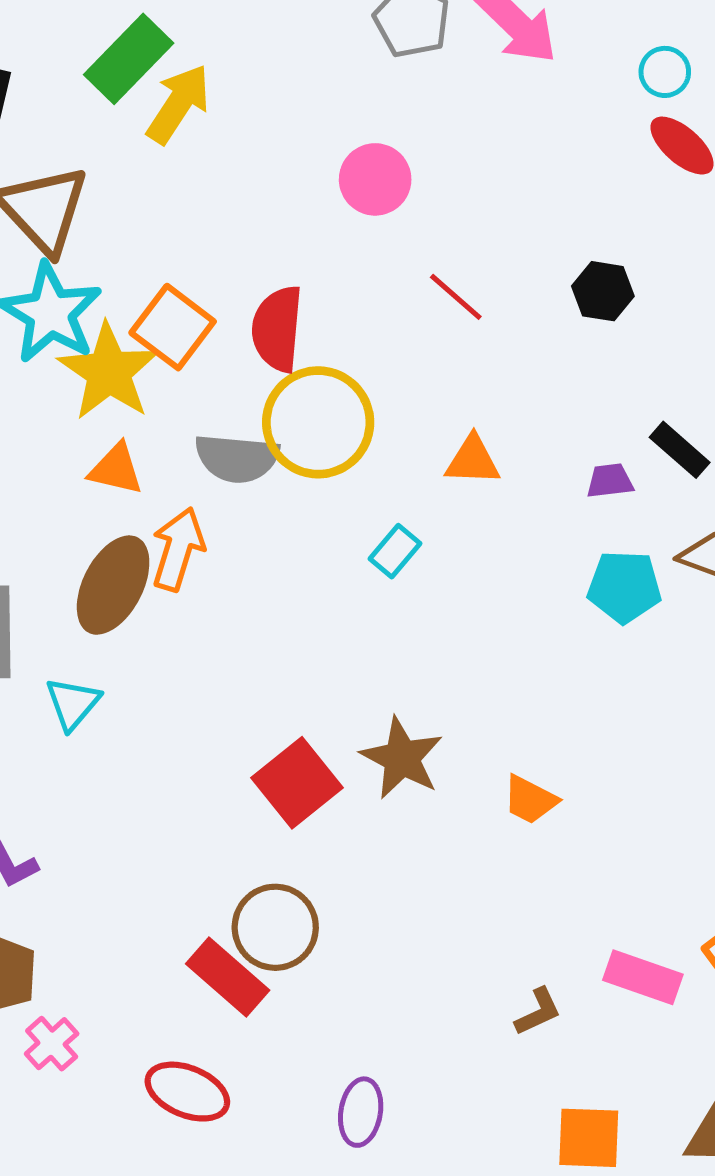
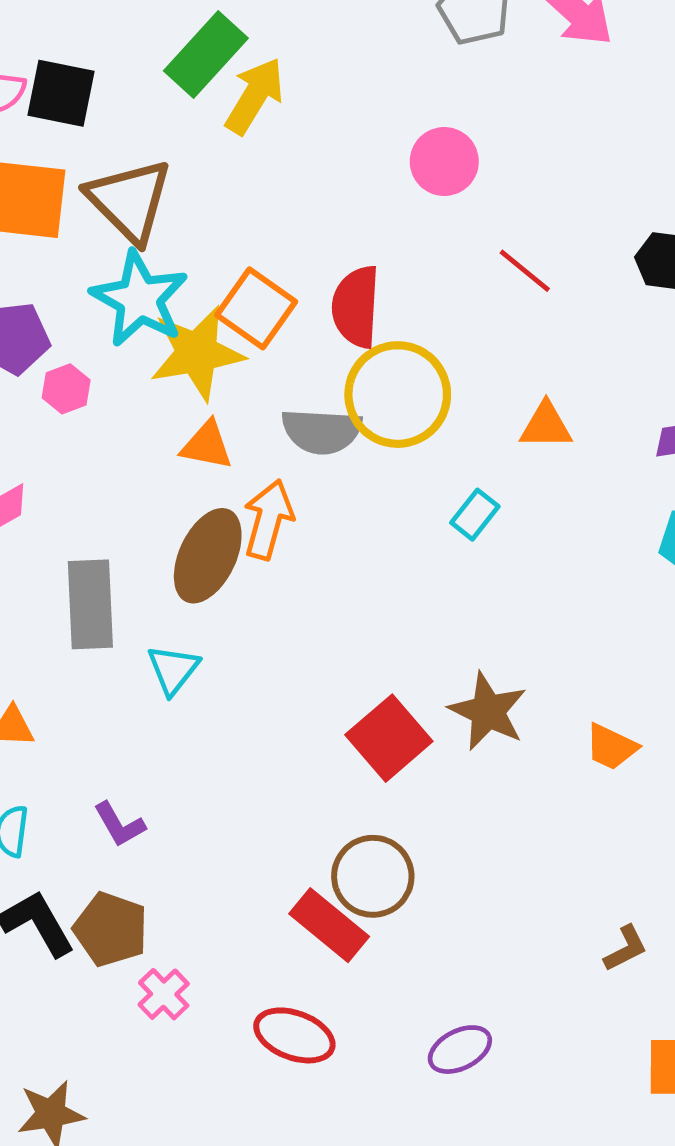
yellow star: (109, 372) -> (197, 353), turned 30
purple ellipse: (361, 1112) -> (460, 1050), turned 56

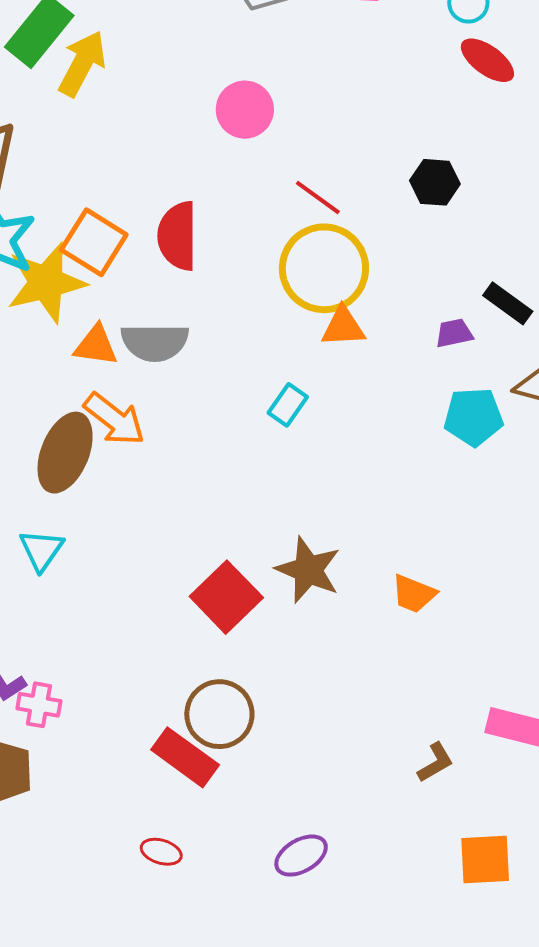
yellow circle: (398, 395) -> (324, 268), moved
orange triangle: (207, 445) -> (96, 345), moved
orange arrow: (268, 520) -> (114, 419), turned 116
pink cross: (164, 994) -> (39, 705), moved, turned -33
red ellipse: (294, 1035) -> (161, 852), size x0.6

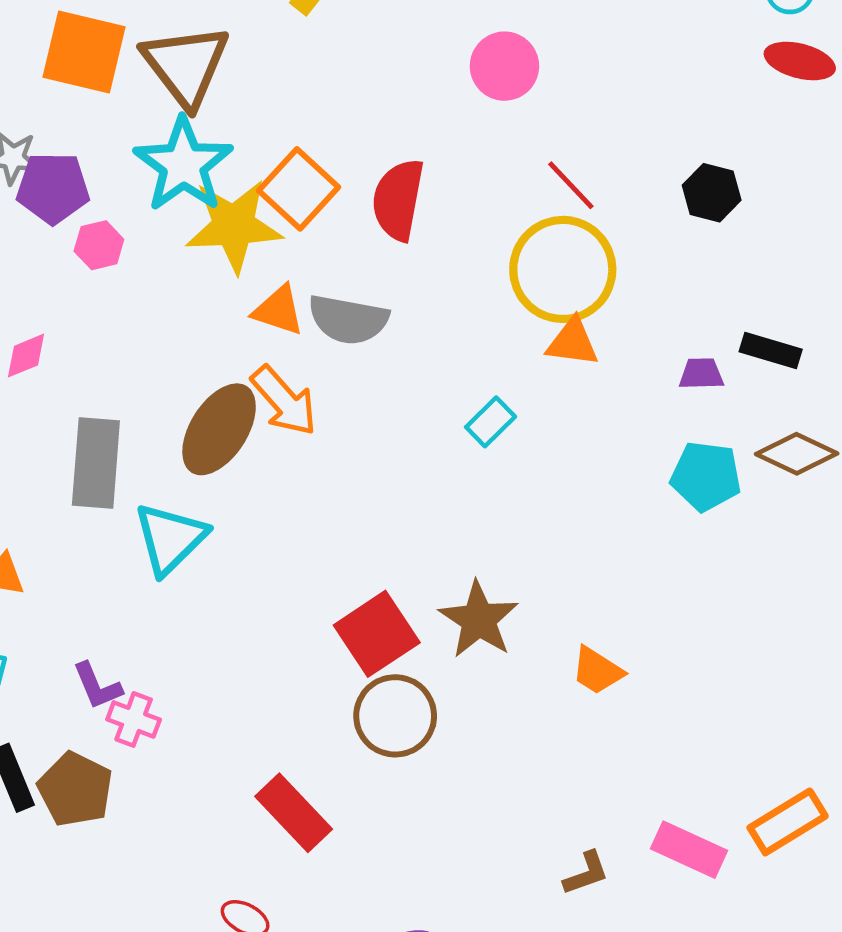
red ellipse: (487, 60) -> (800, 61), turned -32
black rectangle: (508, 303) -> (771, 351), turned -30
cyan triangle: (41, 550) -> (170, 538), size x1.4
brown circle: (219, 714) -> (395, 716), moved

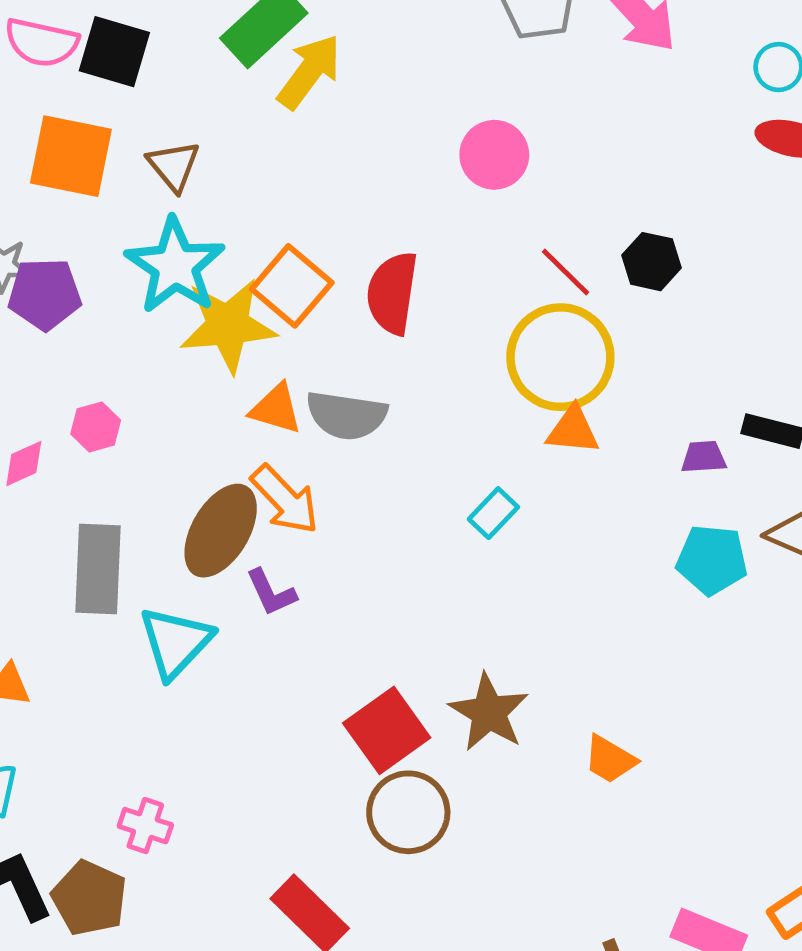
brown triangle: (186, 65) -> (174, 166), size x0.6
black hexagon: (712, 193) -> (651, 262), moved
pink hexagon: (99, 245) -> (96, 427), moved
purple L-shape: (97, 686) -> (271, 592), moved

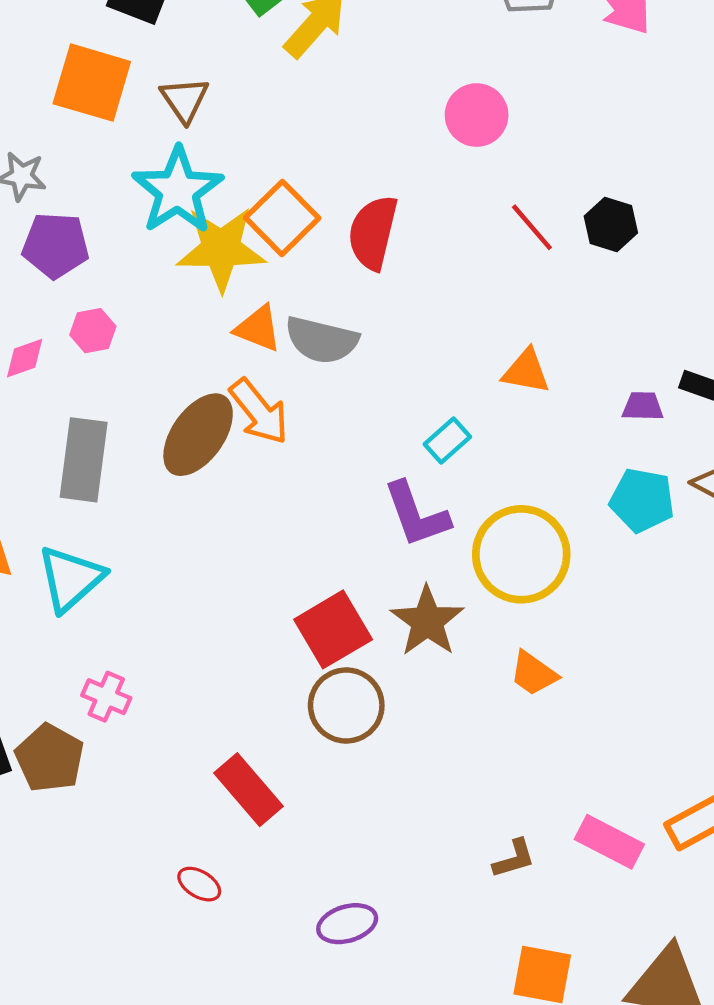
purple pentagon: (45, 294) -> (56, 245), moved
yellow circle: (560, 357) -> (521, 554), moved
purple L-shape: (271, 592) -> (416, 514), moved, size x1.5
cyan triangle: (175, 642) -> (71, 578), moved

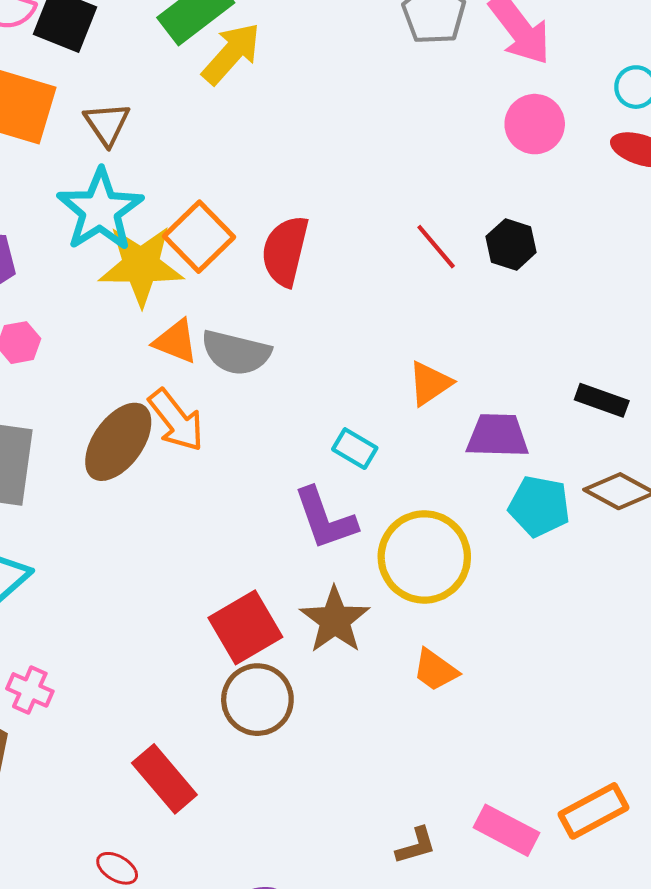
pink circle: (477, 115) -> (535, 124), moved
orange triangle: (526, 371) -> (430, 383), turned -45
purple trapezoid: (643, 406) -> (498, 436), moved, size x1.6
cyan rectangle: (447, 440) -> (355, 449), turned 72

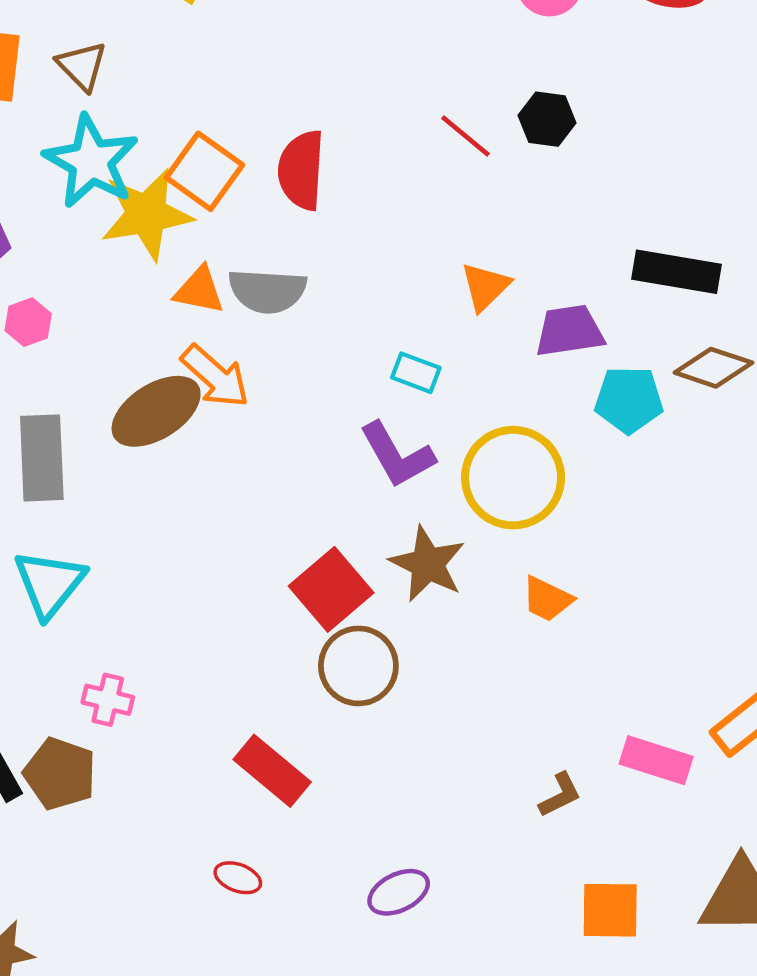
black rectangle: (602, 400) -> (676, 272), size x1.5
brown ellipse: (118, 442) -> (156, 411), turned 32

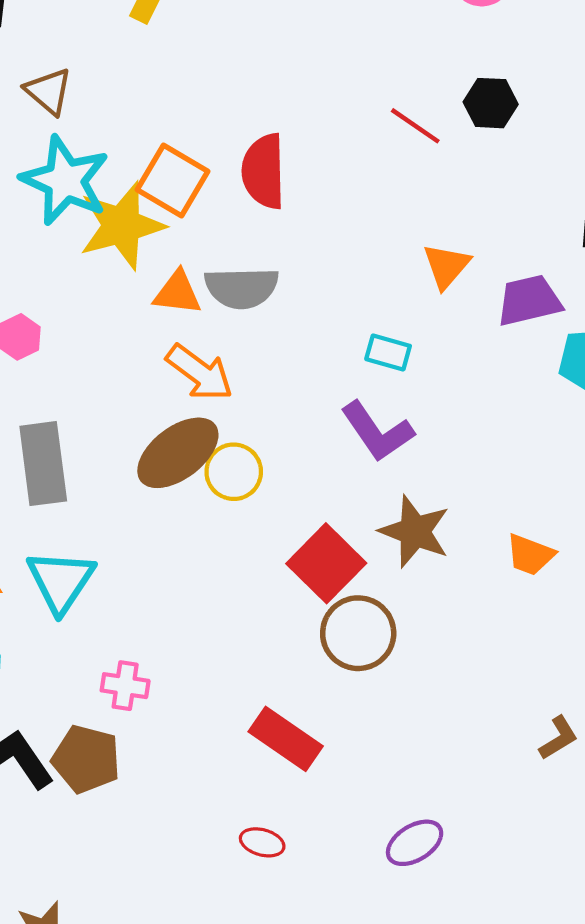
brown ellipse: (156, 411) -> (178, 453), moved
yellow circle: (513, 478) -> (234, 472), moved, size x0.6

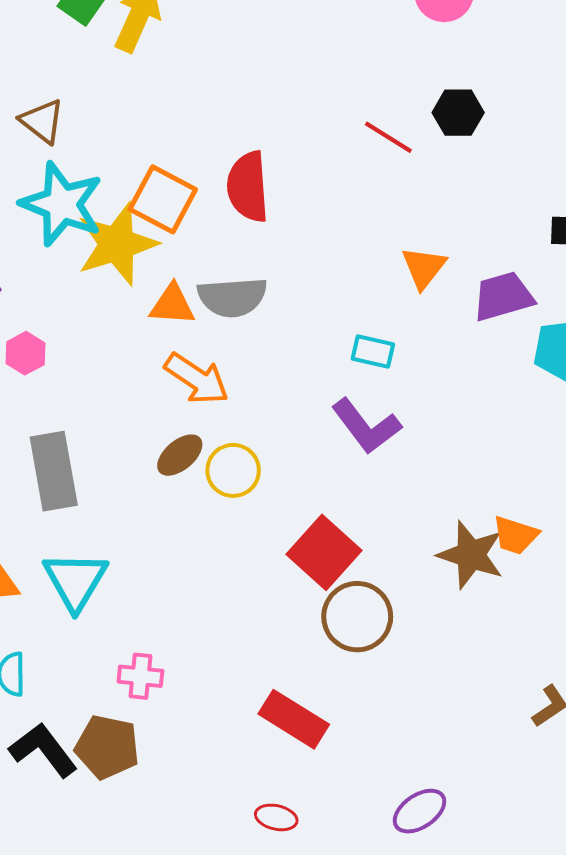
brown ellipse: (178, 453) -> (180, 455), size x0.6
brown star: (415, 531) -> (471, 555), moved

